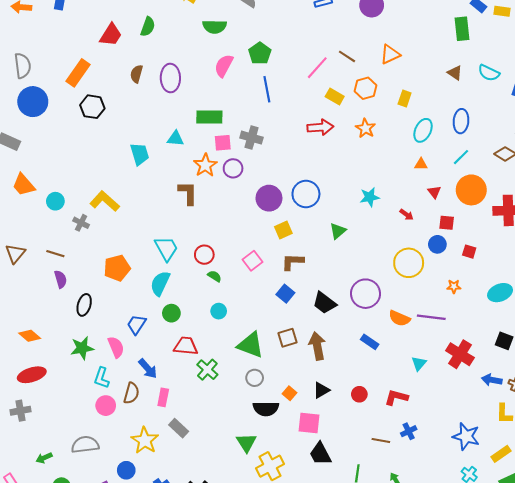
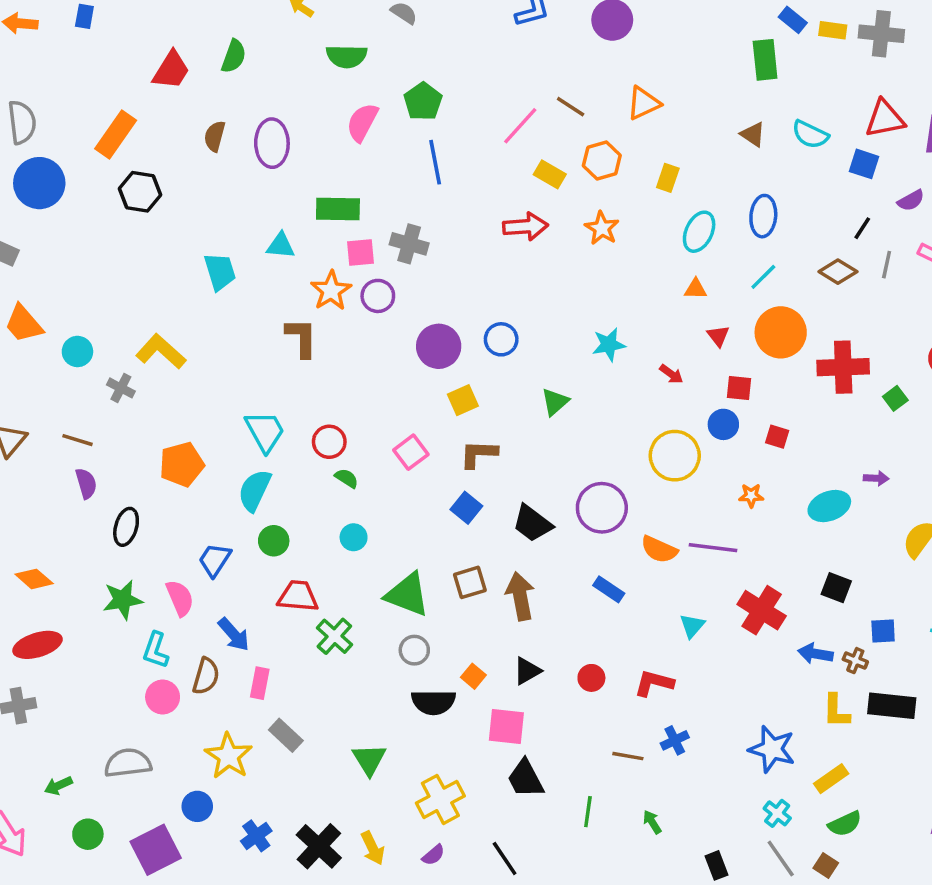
blue circle: (306, 194) -> (501, 339), size x0.7
green triangle: (246, 443) -> (369, 760), moved

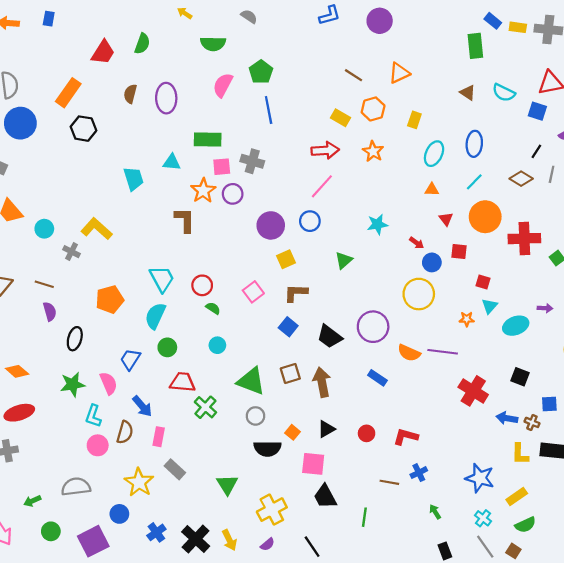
pink line: (520, 126) -> (322, 186), moved
blue circle: (723, 424) -> (432, 262), moved
cyan triangle: (692, 626) -> (490, 306), moved
green arrow: (652, 822) -> (435, 512), moved

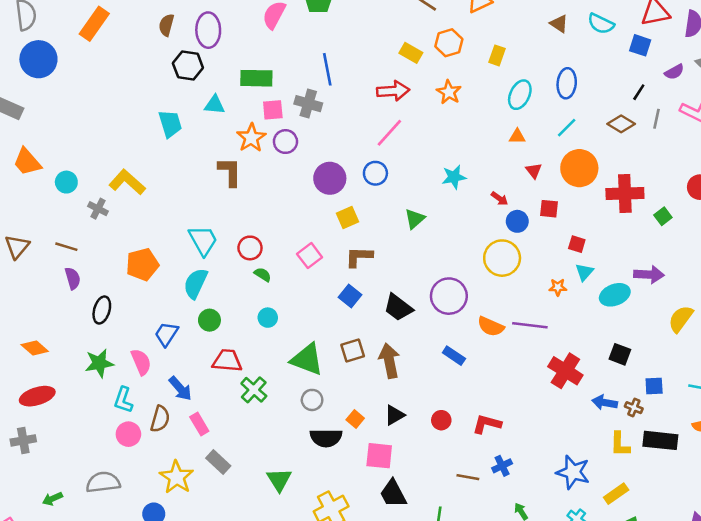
blue line: (269, 110) -> (327, 69), moved
black hexagon: (83, 129) -> (188, 66), moved
purple arrow: (545, 308) -> (649, 275), size x1.6
pink rectangle: (159, 437) -> (199, 424), turned -42

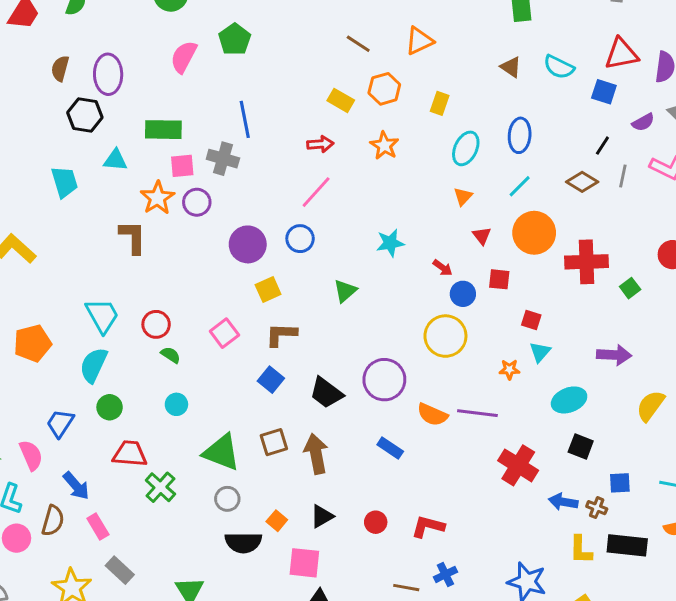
red arrow: (393, 91) -> (320, 144), size x0.7
orange triangle: (517, 136) -> (463, 196), turned -48
cyan ellipse: (615, 295) -> (569, 400), moved

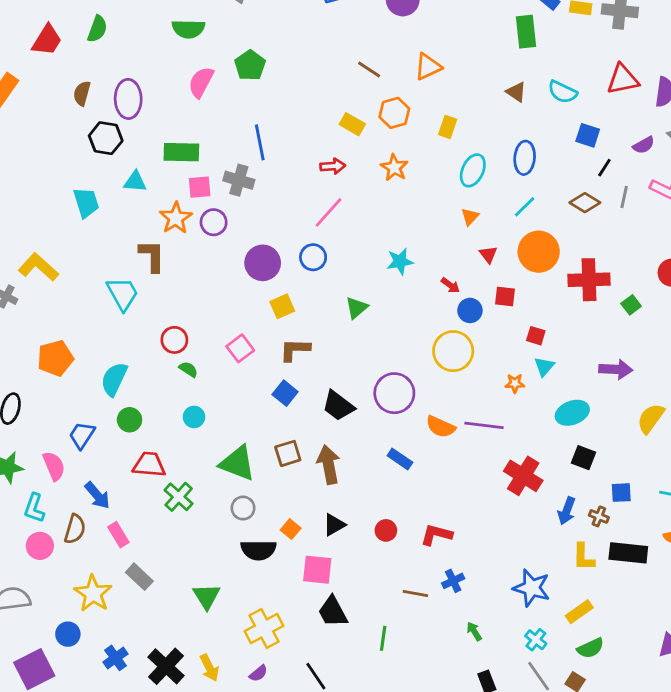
blue square: (604, 92) -> (588, 135), moved
cyan trapezoid: (102, 316) -> (123, 294), moved
blue arrow: (563, 502) -> (567, 511), turned -80

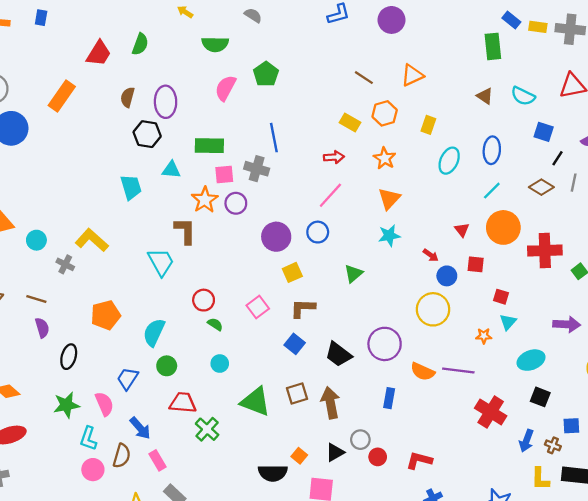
orange triangle: (470, 217) -> (389, 199), moved, size x1.5
blue rectangle: (400, 459) -> (389, 398), turned 66
gray circle: (243, 508) -> (360, 440), moved

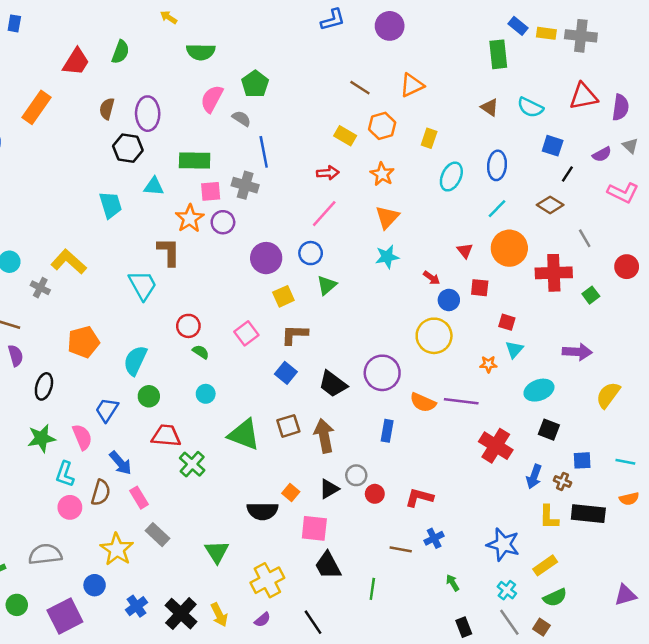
gray semicircle: (253, 15) -> (241, 119), moved
gray line: (574, 183) -> (585, 238), moved, turned -42
green triangle: (353, 274) -> (327, 285), moved

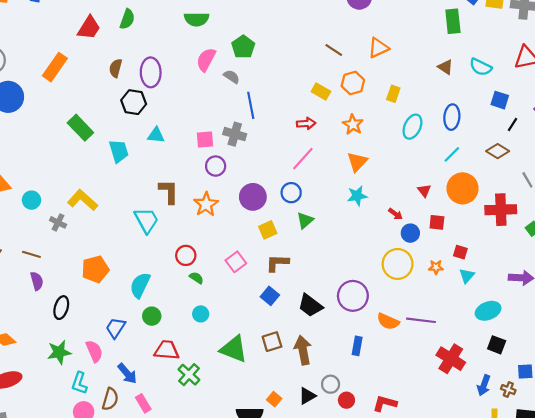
green rectangle: (195, 160) -> (80, 128), moved, turned 45
orange star: (190, 219) -> (206, 204), moved
orange star: (488, 364) -> (436, 267), moved

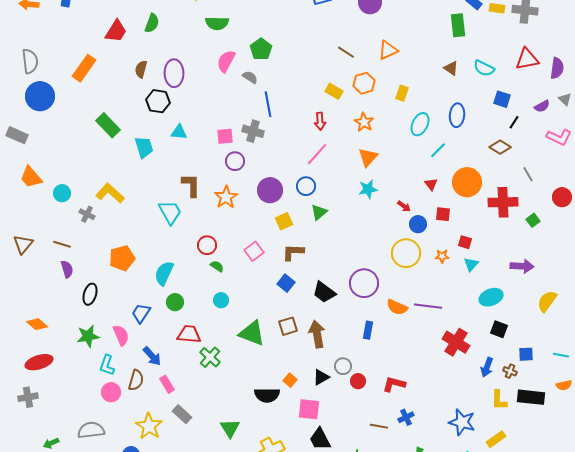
red arrow: (306, 123) -> (320, 121), turned 90
cyan line: (452, 154) -> (438, 150), moved

